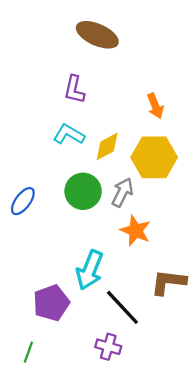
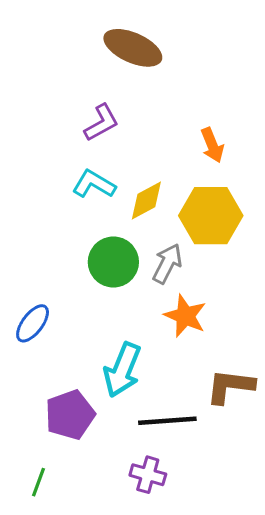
purple L-shape: (74, 90) -> (101, 123), turned -132
blue ellipse: (23, 201) -> (33, 323), moved
black line: (122, 307) -> (167, 421), turned -51

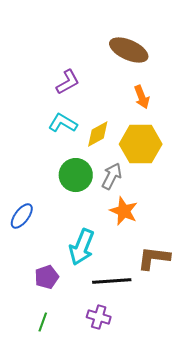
brown ellipse: (133, 48) -> (129, 50), moved
purple pentagon: (70, 415) -> (47, 277), size x0.7
green line: (39, 482) -> (43, 322), moved

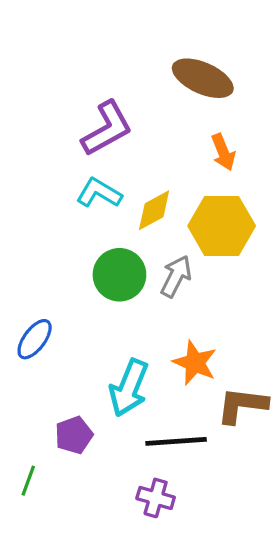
purple L-shape: (68, 82) -> (107, 129), size x1.4
orange star: (124, 211) -> (195, 363), moved
green line: (43, 322) -> (28, 481), moved

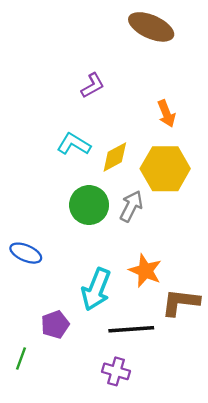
brown ellipse: (203, 78) -> (151, 27), moved
purple L-shape: (107, 129) -> (93, 86), moved, size x0.6
blue ellipse: (35, 339) -> (26, 253), turned 76

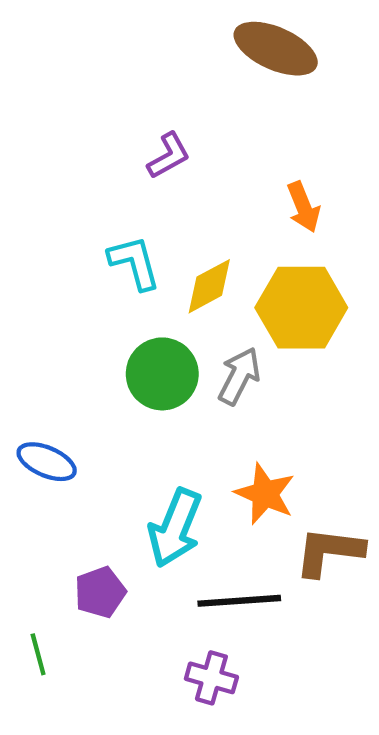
cyan L-shape: (74, 144) -> (134, 263), turned 44
green line: (21, 359) -> (38, 654), turned -35

